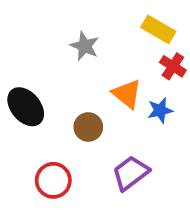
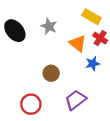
orange triangle: (127, 94) -> (78, 43), moved
black ellipse: (26, 107) -> (15, 31), moved

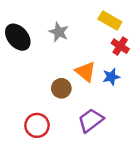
orange triangle: (78, 43) -> (86, 72), moved

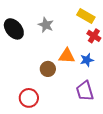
orange triangle: (86, 72) -> (67, 56), turned -36
purple trapezoid: (91, 120) -> (85, 91), moved, turned -70

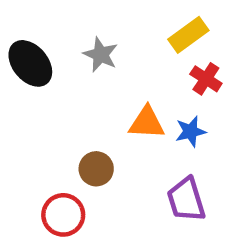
yellow rectangle: (86, 16) -> (188, 35), turned -66
brown circle: (48, 69) -> (96, 169), moved

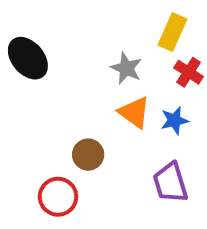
yellow rectangle: (188, 35) -> (172, 32), turned -30
gray star: (101, 55) -> (126, 68), moved
orange triangle: (147, 123) -> (134, 112), turned 33

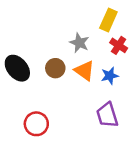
black ellipse: (28, 58) -> (17, 68), moved
brown circle: (88, 155) -> (55, 68), moved

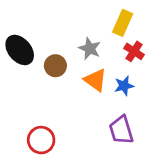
black ellipse: (17, 68) -> (20, 50), moved
brown circle: (55, 68) -> (55, 66), moved

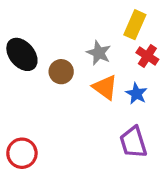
blue star: (124, 86) -> (136, 94), turned -30
red circle: (41, 140) -> (22, 153), moved

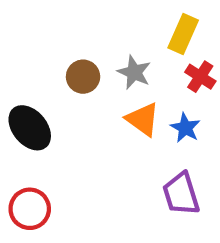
black ellipse: (22, 54) -> (30, 128), moved
brown circle: (61, 72) -> (83, 77), moved

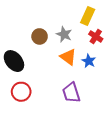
purple trapezoid: (181, 194) -> (71, 93), moved
red circle: (30, 209) -> (21, 92), moved

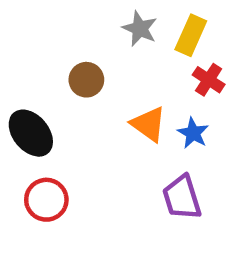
gray star: (64, 34) -> (140, 29), moved
purple trapezoid: (71, 93) -> (182, 198), moved

